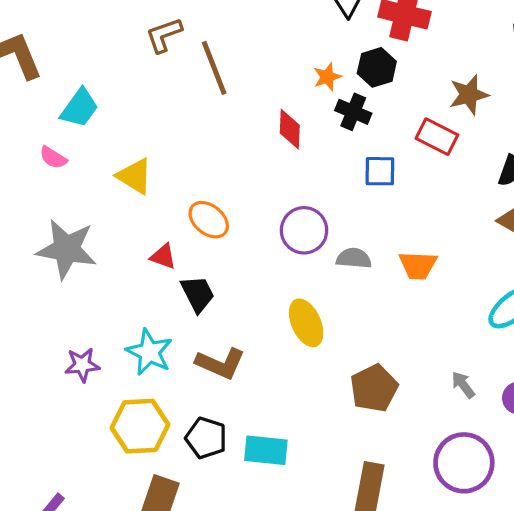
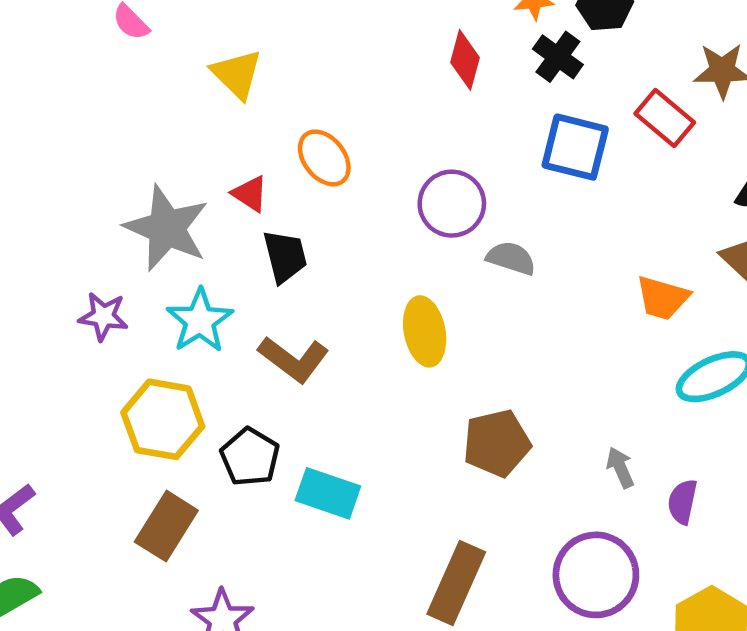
blue square: (380, 171) -> (575, 147), size x1.4
gray star: (67, 249) -> (167, 228), moved
orange trapezoid: (418, 265) -> (663, 298), moved

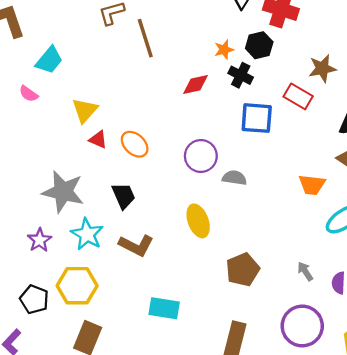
red diamond: (465, 60) -> (195, 85), turned 72
yellow triangle: (237, 74) -> (85, 110), turned 36
red triangle: (250, 194) -> (98, 140), moved
purple star: (103, 316) -> (39, 240), turned -30
black pentagon: (250, 457) -> (34, 299), moved

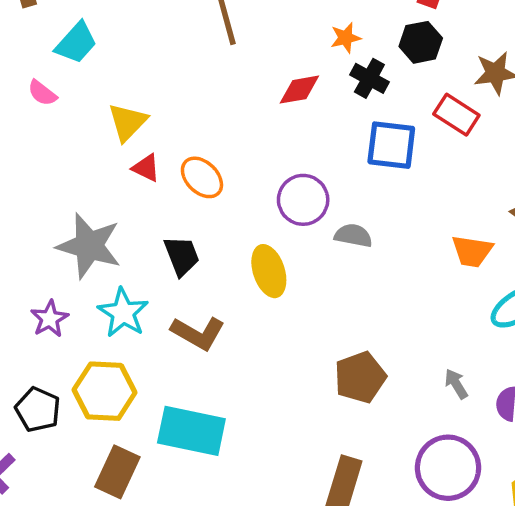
black hexagon: (259, 45) -> (421, 42), moved
yellow ellipse: (198, 221) -> (269, 271), moved
cyan rectangle: (164, 308) -> (191, 431), moved, size x1.4

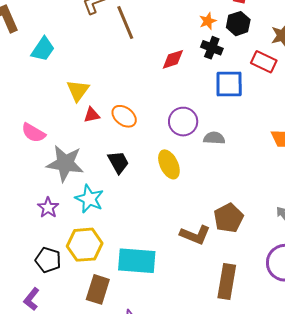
orange star: (346, 38) -> (208, 21), moved
pink semicircle: (42, 93) -> (33, 133), moved, size x1.4
red triangle: (146, 168) -> (92, 115), turned -30
brown L-shape: (198, 333) -> (195, 235), moved

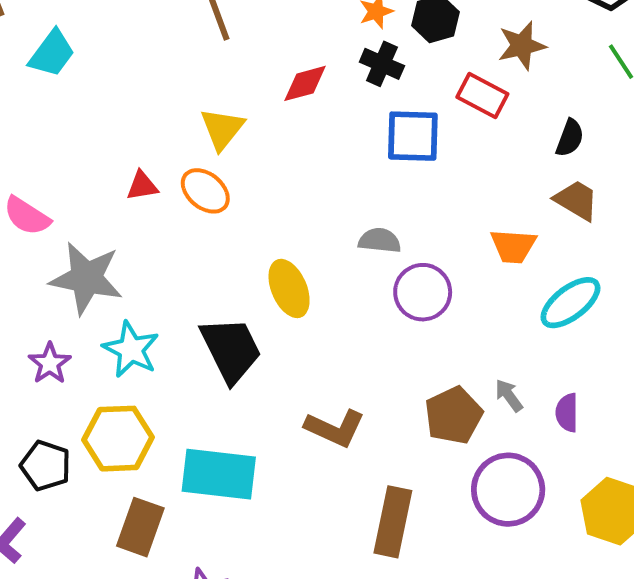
yellow triangle: (78, 90) -> (222, 129), moved
purple circle: (183, 122) -> (423, 292), moved
black trapezoid: (118, 162) -> (231, 350), moved, size x1.5
brown pentagon: (228, 218) -> (453, 415), moved

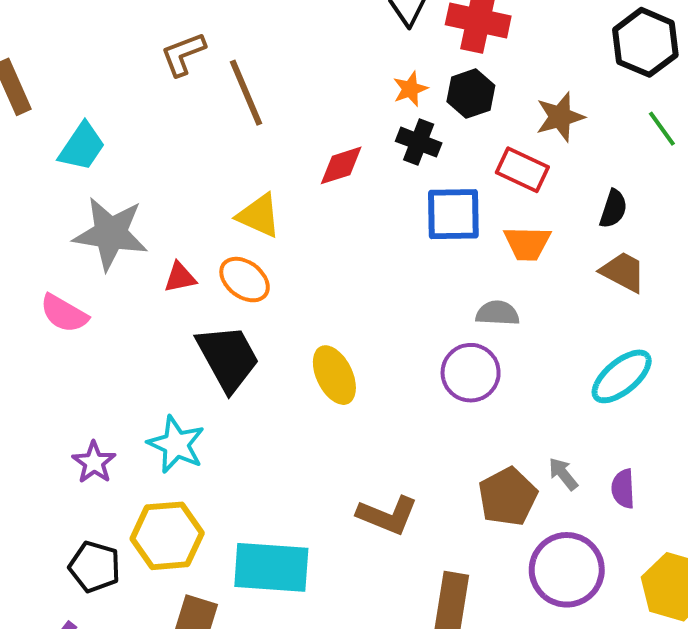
yellow triangle: (222, 129) -> (259, 216), turned -42
gray semicircle: (380, 241) -> (498, 313), moved
orange trapezoid: (513, 246) -> (527, 243), moved
gray star: (86, 278) -> (110, 234), moved
black trapezoid: (231, 350) -> (228, 358), moved

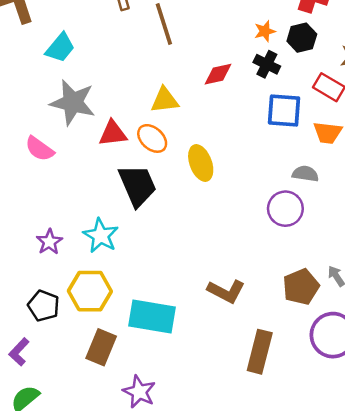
yellow triangle: (259, 216) -> (165, 100), turned -36
red triangle: (180, 277) -> (113, 133), size x1.4
yellow ellipse: (334, 375) -> (201, 163), moved

